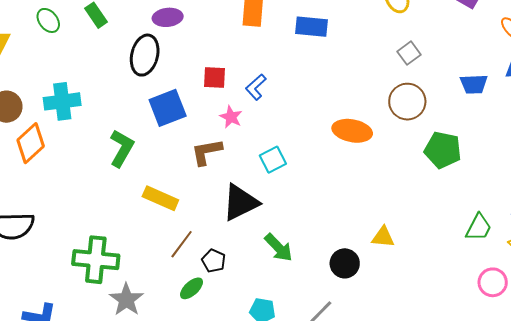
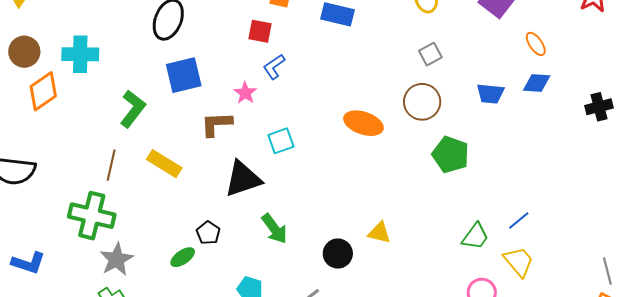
red square: (215, 78) -> (260, 31), moved
brown line: (182, 244) -> (111, 165), moved, turned -32

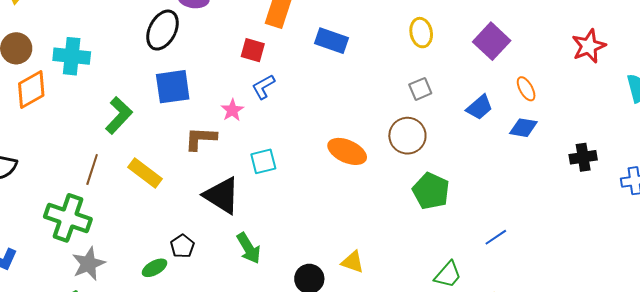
blue trapezoid: (490, 94) -> (479, 107), moved, turned -52
black triangle: (243, 179) -> (222, 195), turned 45
blue line: (519, 221) -> (496, 237), moved

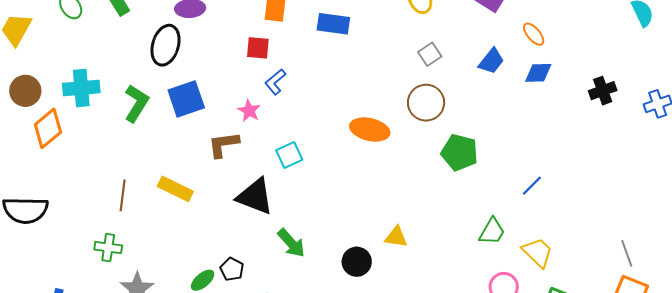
green L-shape: (119, 115) -> (136, 103), moved
green cross: (68, 218) -> (108, 248), size x0.6
black pentagon: (182, 246) -> (232, 269), moved

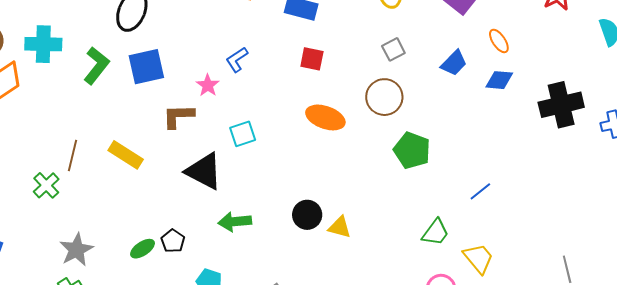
red square: (258, 48) -> (312, 59), moved
black cross: (603, 91) -> (561, 105), size x1.6
green arrow: (291, 243) -> (235, 222), turned 120
green cross: (108, 248) -> (46, 185), moved, turned 32
black circle: (357, 262) -> (307, 215), moved

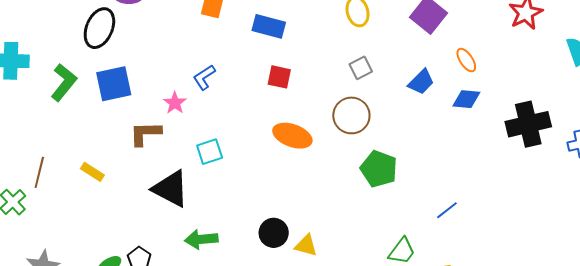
yellow rectangle: (126, 155) -> (92, 172), size x0.7

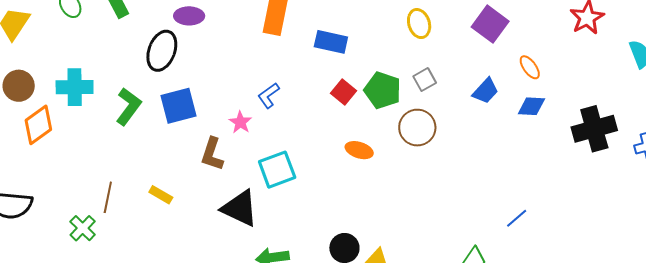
red square: (279, 77) -> (344, 92), turned 30
brown L-shape: (145, 133) -> (212, 154), turned -68
orange ellipse: (292, 136) -> (359, 150), size x0.7
cyan square: (210, 152) -> (277, 170), size x1.4
green pentagon: (379, 169) -> (383, 90), moved

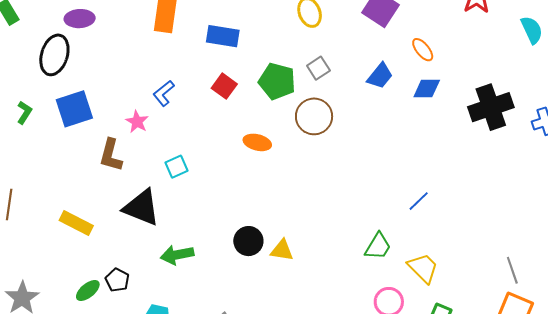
red square: (344, 92) -> (224, 86), moved
green L-shape: (128, 107) -> (24, 113), size x0.6
cyan square: (277, 170) -> (176, 167), size x0.6
yellow rectangle: (161, 195) -> (76, 223), moved, size x1.4

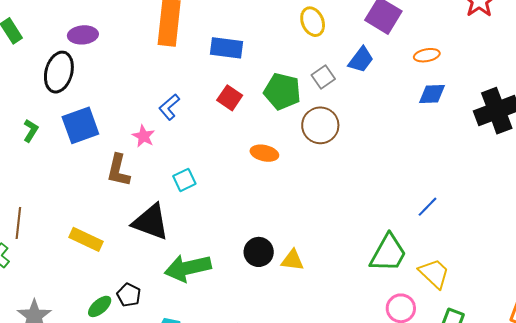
orange ellipse: (423, 50) -> (427, 55), turned -60
blue trapezoid: (380, 76) -> (361, 60), moved
green trapezoid: (378, 246) -> (388, 253), size x1.4
green arrow: (177, 255) -> (188, 268), size x1.4

